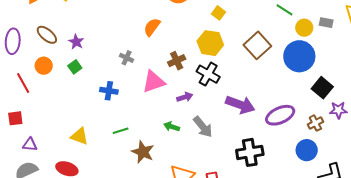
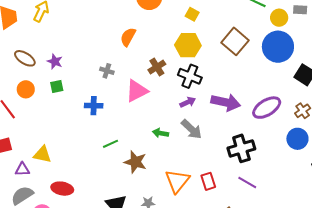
green square: (75, 67) -> (57, 87), turned 32
purple arrow: (185, 97) -> (188, 102), moved
yellow triangle: (79, 136) -> (42, 154), moved

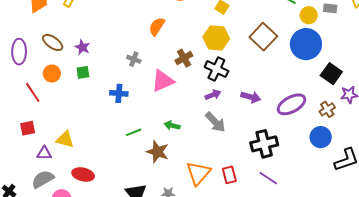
purple arrow: (226, 102) -> (251, 97), size x0.7
green arrow: (161, 133) -> (172, 126), moved

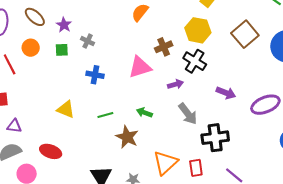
gray cross: (134, 59) -> (88, 41), moved
purple arrow: (213, 95) -> (176, 84), moved
yellow triangle: (65, 139) -> (66, 109), moved
black cross: (264, 144) -> (215, 138), moved

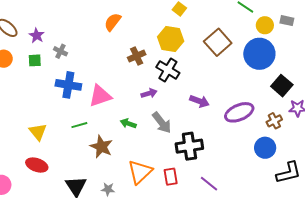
pink triangle: (140, 67) -> (100, 96), moved
blue cross: (95, 75) -> (68, 85), size x1.4
yellow triangle: (66, 109) -> (38, 132), moved, turned 30
green arrow: (144, 113) -> (128, 124), moved
red ellipse: (51, 151) -> (37, 165), moved

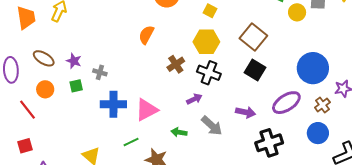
blue circle: (259, 54) -> (313, 68), moved
black square: (282, 86) -> (255, 70), moved
purple arrow: (199, 101) -> (246, 112), moved
black cross: (189, 146) -> (269, 143), moved

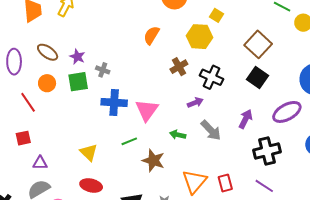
yellow hexagon: (206, 42) -> (199, 37), moved
green square: (76, 86) -> (78, 82), size x1.5
pink triangle: (147, 110) -> (147, 110), turned -30
purple arrow: (246, 112) -> (246, 119), turned -78

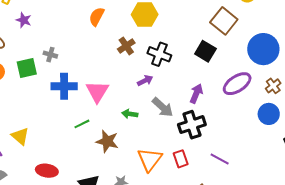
brown square: (258, 44) -> (224, 21), moved
purple star: (77, 57) -> (24, 20), moved
black cross: (267, 151) -> (192, 125), moved
yellow triangle: (89, 152) -> (20, 136), moved

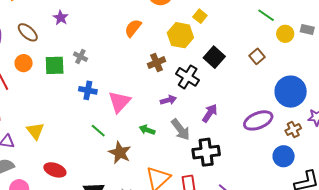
brown square: (224, 21) -> (257, 56), size x0.6
black square: (205, 51) -> (214, 57), moved
blue cross: (64, 86) -> (88, 90), size x0.7
purple arrow: (196, 93) -> (210, 113), moved
green line: (82, 124) -> (98, 131), turned 56

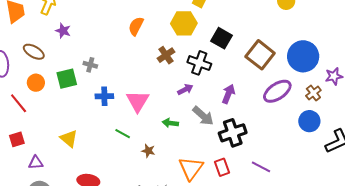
brown square: (257, 56) -> (260, 55), moved, size x1.8
yellow triangle: (35, 131) -> (69, 139), moved
brown star: (120, 153) -> (148, 151), size x0.6

